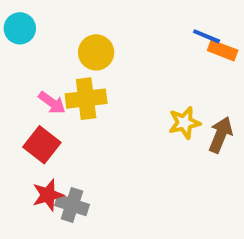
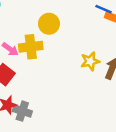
yellow circle: (96, 52) -> (49, 24), moved

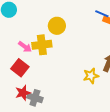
yellow star: (90, 61) -> (91, 76), moved

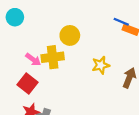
yellow star: (91, 76) -> (101, 65), moved

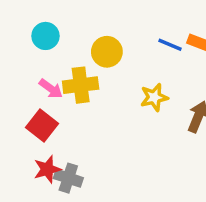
cyan circle: (15, 17) -> (45, 36), moved
blue line: (121, 22) -> (170, 45), moved

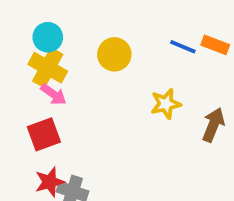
yellow cross: (81, 85) -> (48, 68), moved, turned 36
red square: (42, 125) -> (44, 134), turned 32

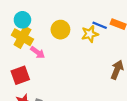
pink arrow: (53, 94) -> (38, 52), moved
yellow star: (166, 104) -> (90, 34), moved

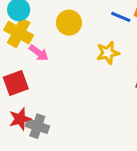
yellow star: (90, 34) -> (108, 53), moved

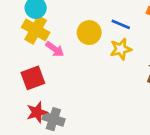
blue line: (121, 17) -> (121, 24), moved
yellow circle: (69, 23) -> (89, 33), moved

